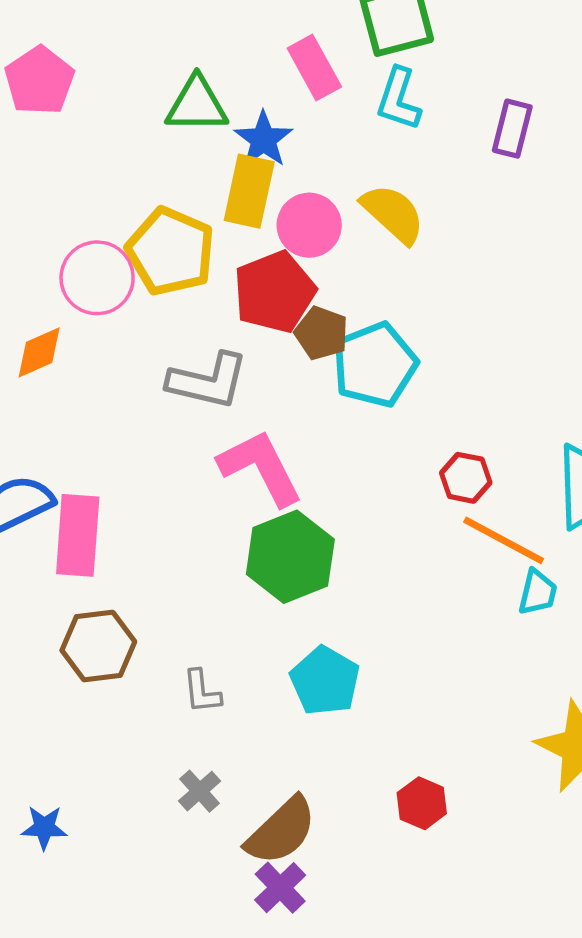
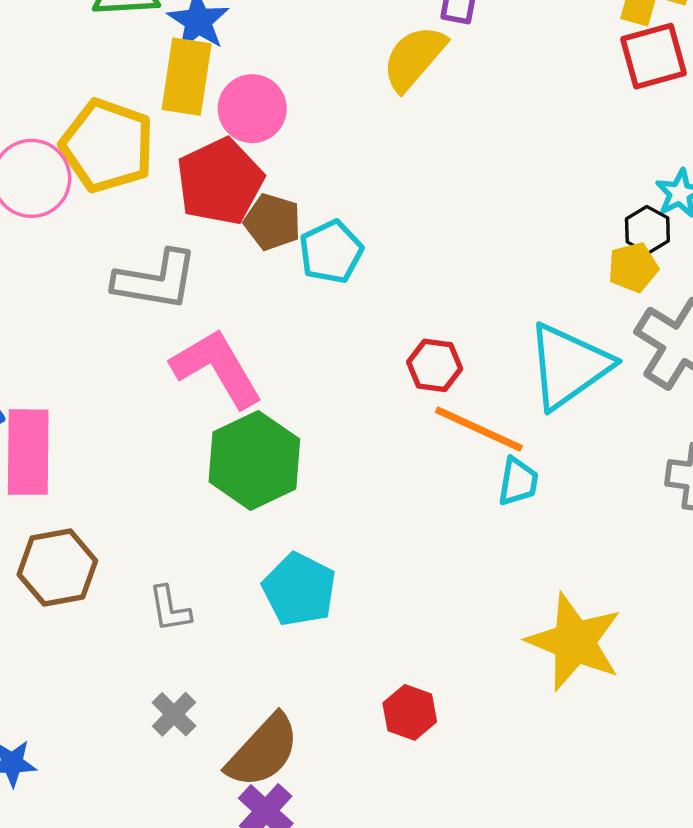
yellow semicircle: (393, 214) -> (414, 58), moved, turned -88
cyan pentagon: (375, 365) -> (331, 252), size x0.7

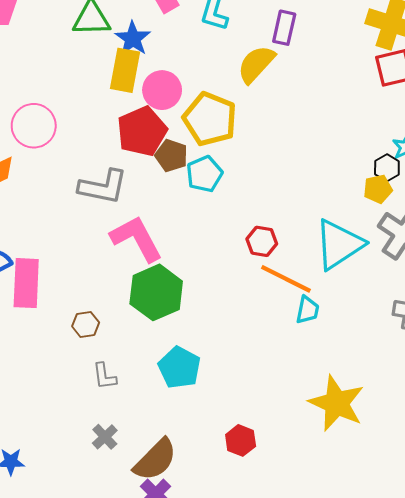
yellow pentagon: (107, 146) -> (210, 119), moved
brown hexagon: (57, 568) -> (86, 324), moved, size x0.6

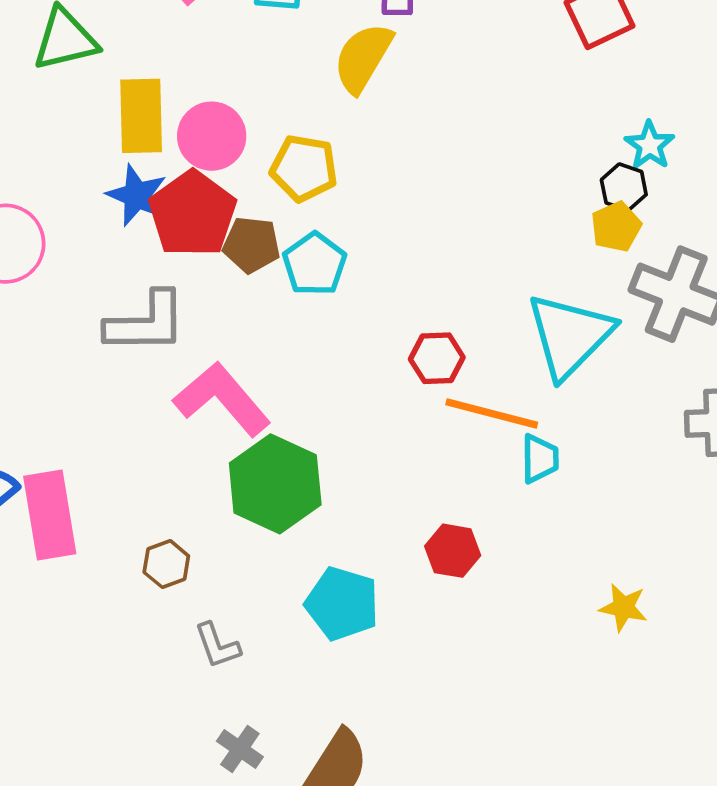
blue star: (133, 39) -> (137, 195), moved
yellow pentagon: (210, 119) -> (304, 168), size x0.7
yellow star: (337, 403) -> (623, 607), size x0.5
red hexagon: (241, 440) -> (453, 551), moved

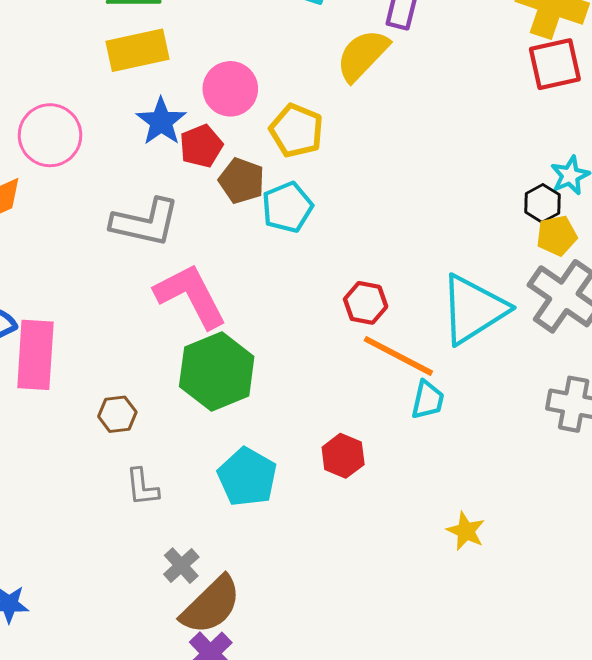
yellow rectangle: (141, 116) -> (138, 50), moved, turned 66
red pentagon: (192, 214) -> (201, 146), size x0.6
yellow pentagon: (616, 227) -> (557, 236), moved
gray cross: (240, 749) -> (181, 566), moved

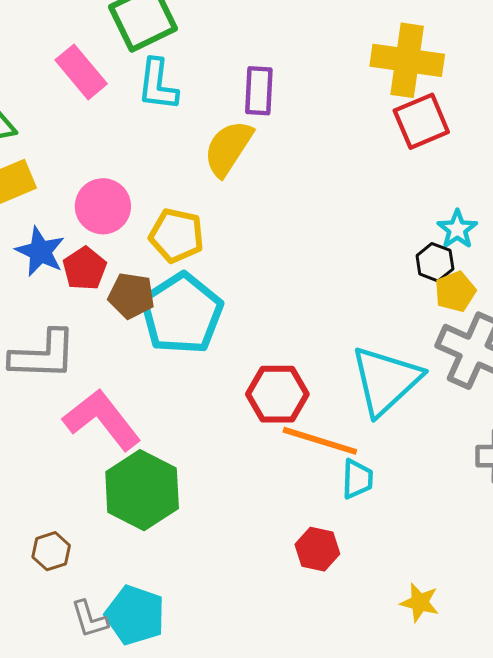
cyan pentagon: (287, 207) -> (182, 314), size x1.6
red hexagon: (366, 303) -> (277, 394), size x1.4
red hexagon: (343, 456) -> (317, 549), moved
cyan pentagon: (247, 477) -> (135, 615), moved

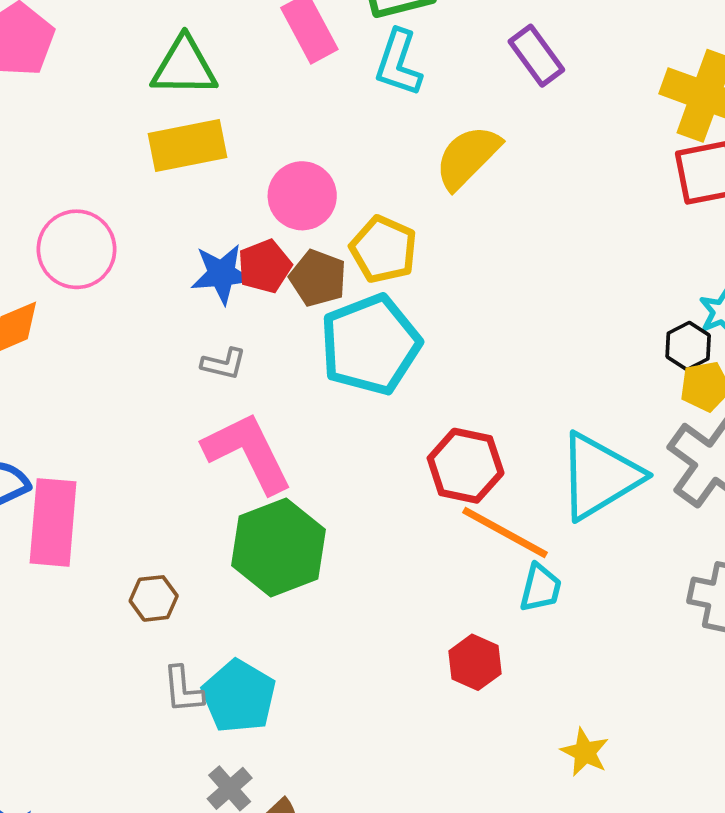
purple rectangle: (259, 91) -> (536, 56), moved, turned -51
blue star: (40, 252) -> (222, 274), moved, turned 30
brown pentagon: (131, 296) -> (318, 278), moved
gray L-shape: (43, 355) -> (224, 364), moved, size x0.5

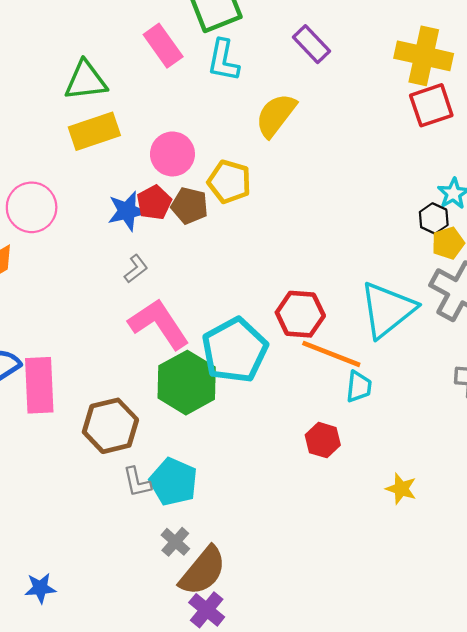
cyan pentagon: (370, 345) -> (235, 350), moved
gray L-shape: (224, 364) -> (136, 269), turned -44
brown hexagon: (154, 598) -> (110, 426), size x1.8

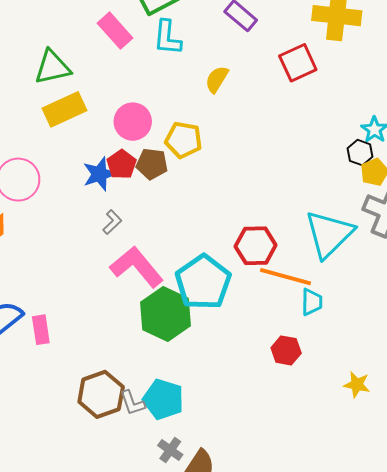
red square: (431, 105) -> (298, 63), moved
yellow semicircle: (276, 115) -> (217, 79), size x0.7
pink rectangle: (39, 385) -> (41, 330), size x0.6
brown hexagon: (110, 426) -> (101, 394), moved

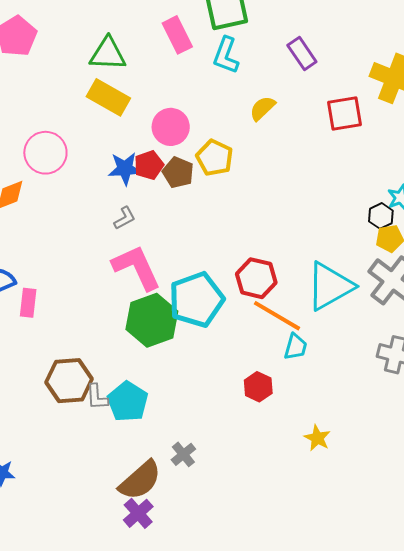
yellow rectangle: (65, 109) -> (108, 97), turned 39
gray cross: (170, 450) -> (183, 454), moved

